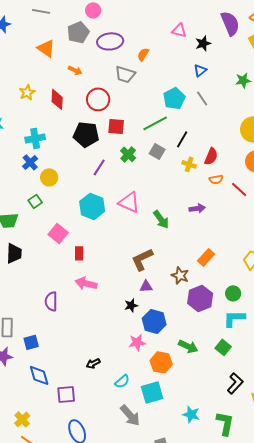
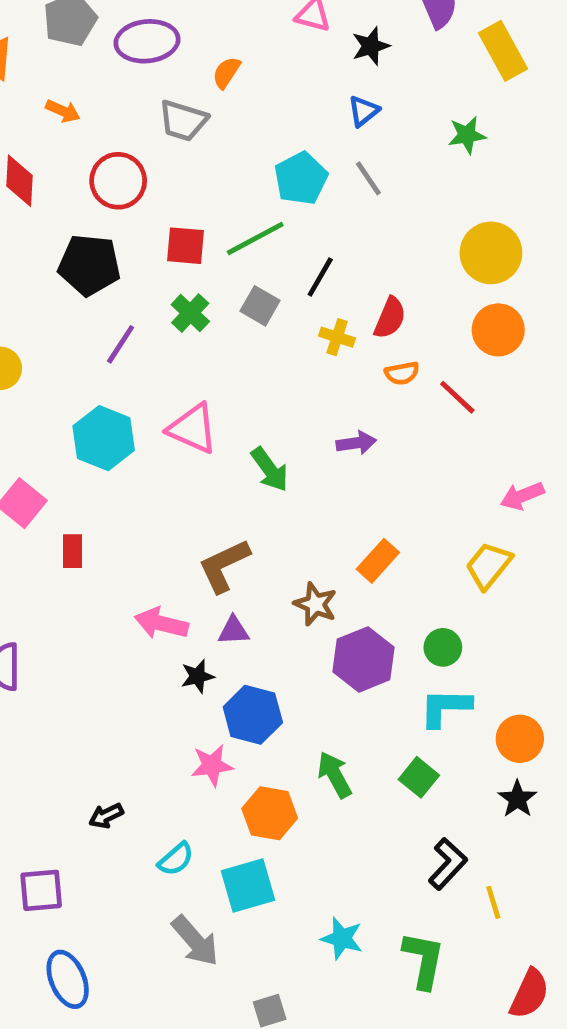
red square: (116, 126) -> (185, 246), moved
pink arrow: (86, 283) -> (161, 623), moved
green arrow: (188, 346) -> (335, 775), turned -144

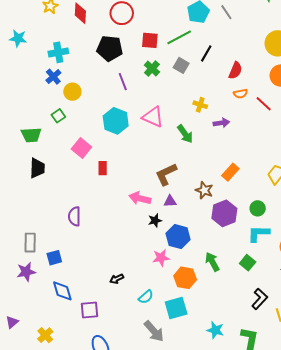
yellow cross: (337, 337) -> (200, 105), moved
purple line: (121, 344) -> (123, 82), turned -54

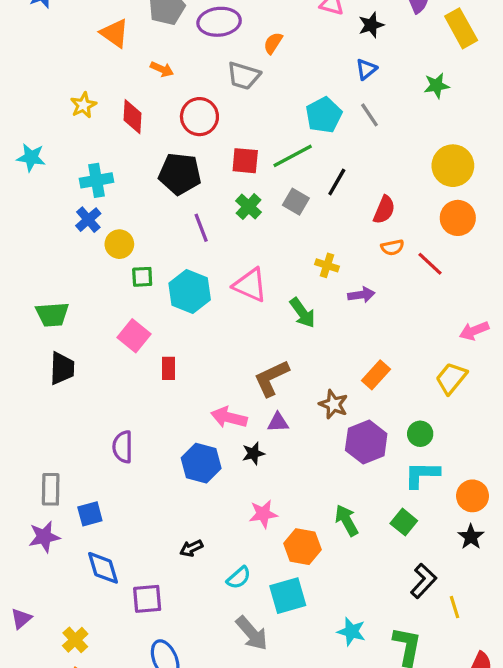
green square: (58, 116) -> (142, 277), moved, turned 32
blue hexagon: (178, 237) -> (201, 463), moved

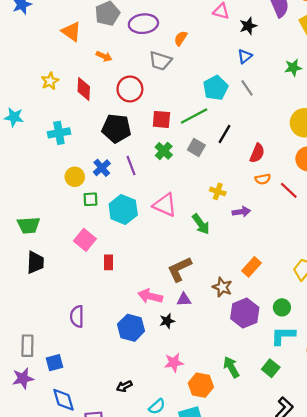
blue cross: (88, 220) -> (102, 168), moved

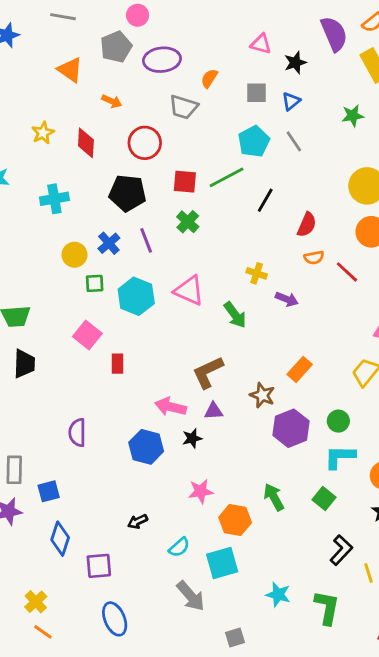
gray square: (196, 148) -> (257, 93), moved, turned -30
purple arrow: (241, 212) -> (287, 299), turned 30
blue diamond: (63, 400) -> (60, 539), turned 35

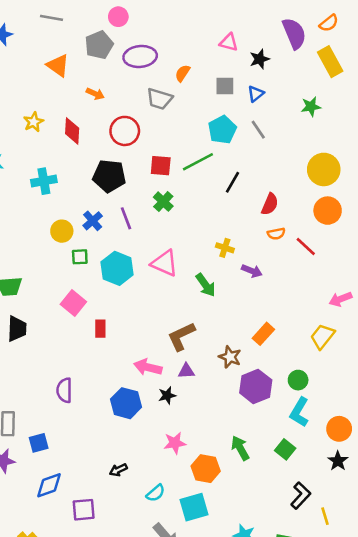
cyan L-shape: (340, 457) -> (299, 412), turned -60
blue diamond: (60, 539) -> (49, 485), turned 52

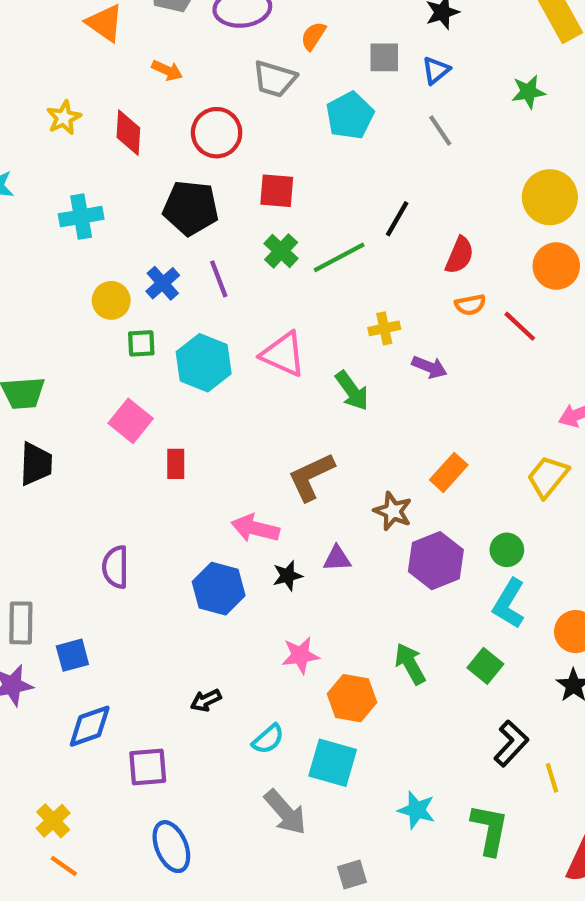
cyan pentagon: (222, 130) -> (350, 115), moved
green line: (198, 162) -> (339, 257), moved
yellow cross: (225, 248) -> (384, 328), turned -30
purple triangle: (186, 371) -> (337, 558), moved
cyan square: (194, 507) -> (333, 763), turned 32

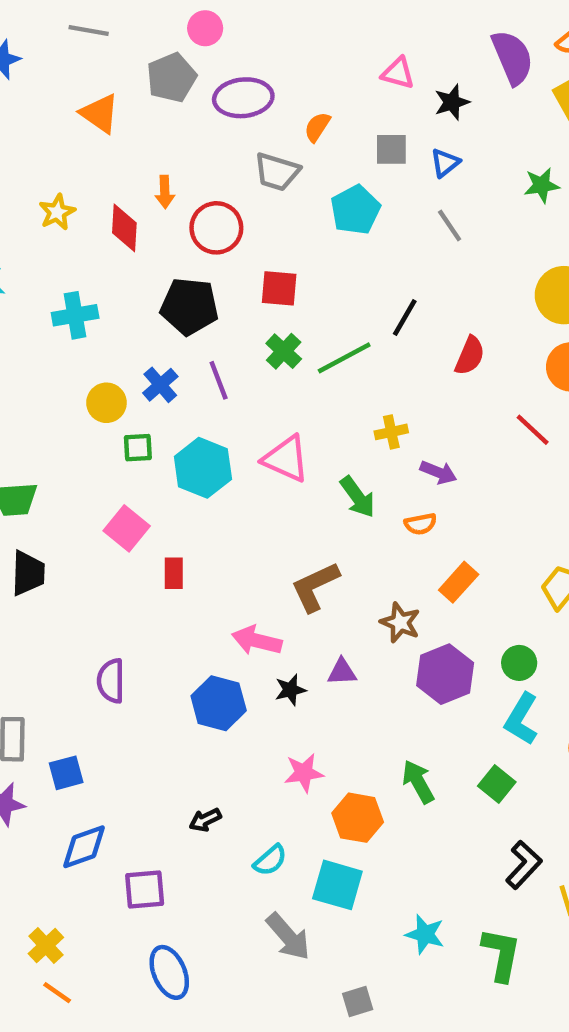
orange arrow: (167, 70) -> (165, 192), moved, turned 64
orange semicircle: (470, 305) -> (420, 524), moved

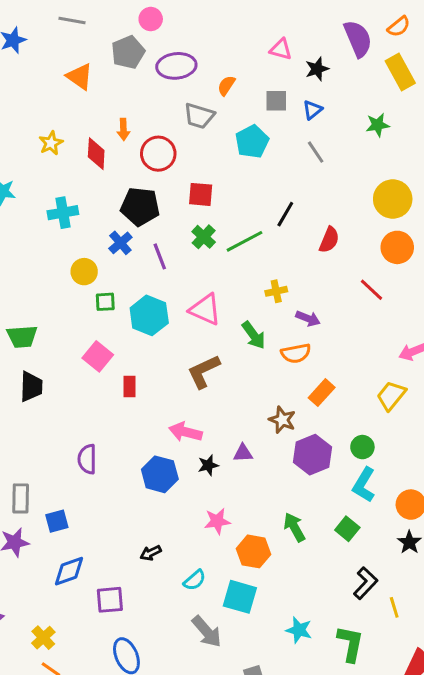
blue cross: (160, 385) -> (120, 243), moved
orange semicircle: (420, 524) -> (296, 353), size x1.4
brown L-shape: (315, 587) -> (204, 371), moved

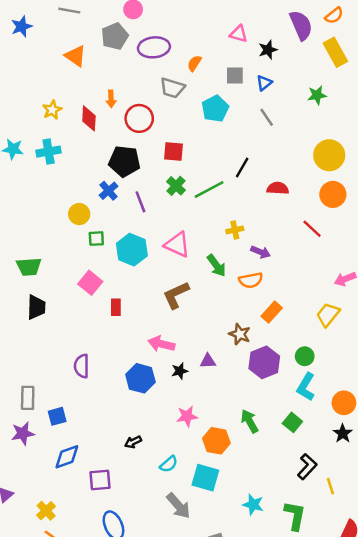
cyan cross: (63, 213) -> (49, 152), moved
red semicircle: (329, 240) -> (278, 188), turned -110

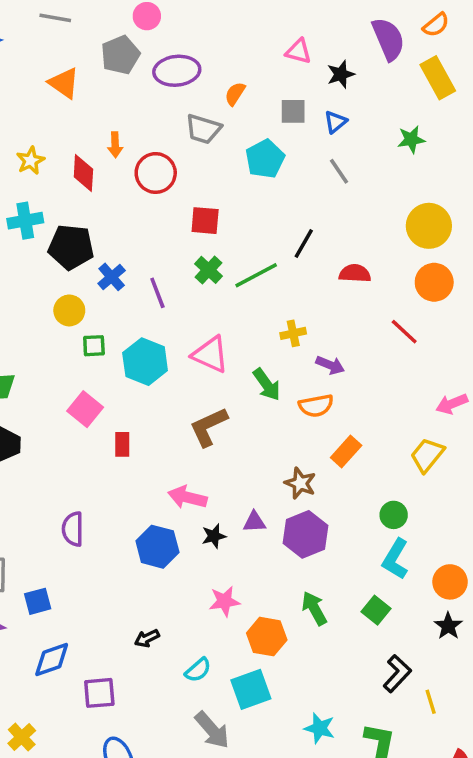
black pentagon: (125, 161) -> (71, 247), moved
purple hexagon: (264, 362) -> (305, 534), moved
cyan square: (205, 478) -> (251, 689), turned -36

